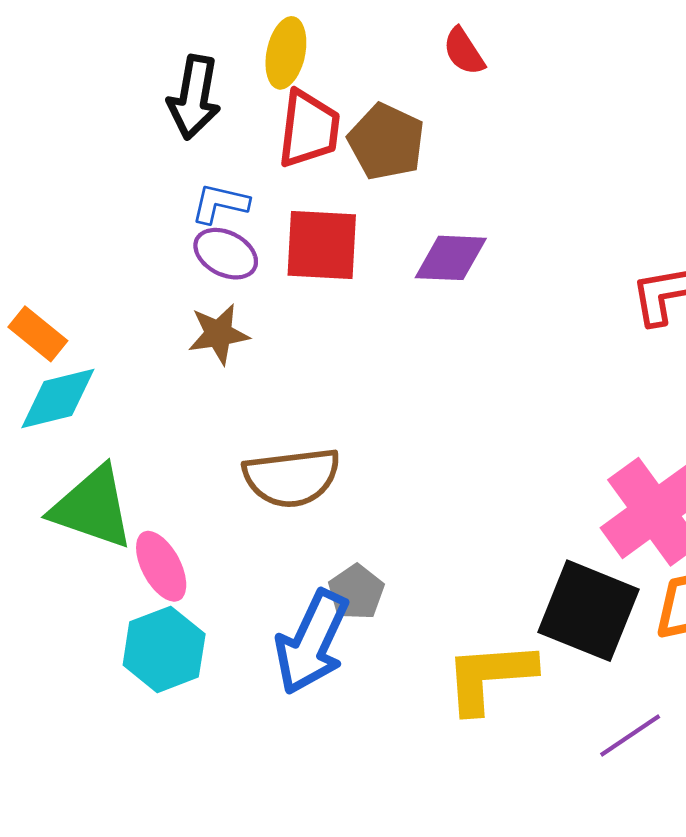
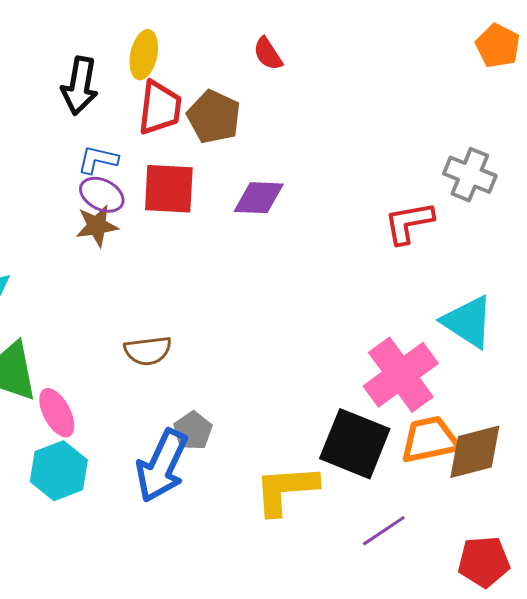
brown star: (219, 334) -> (97, 226), moved
brown semicircle: (292, 477) -> (148, 351), size x0.7

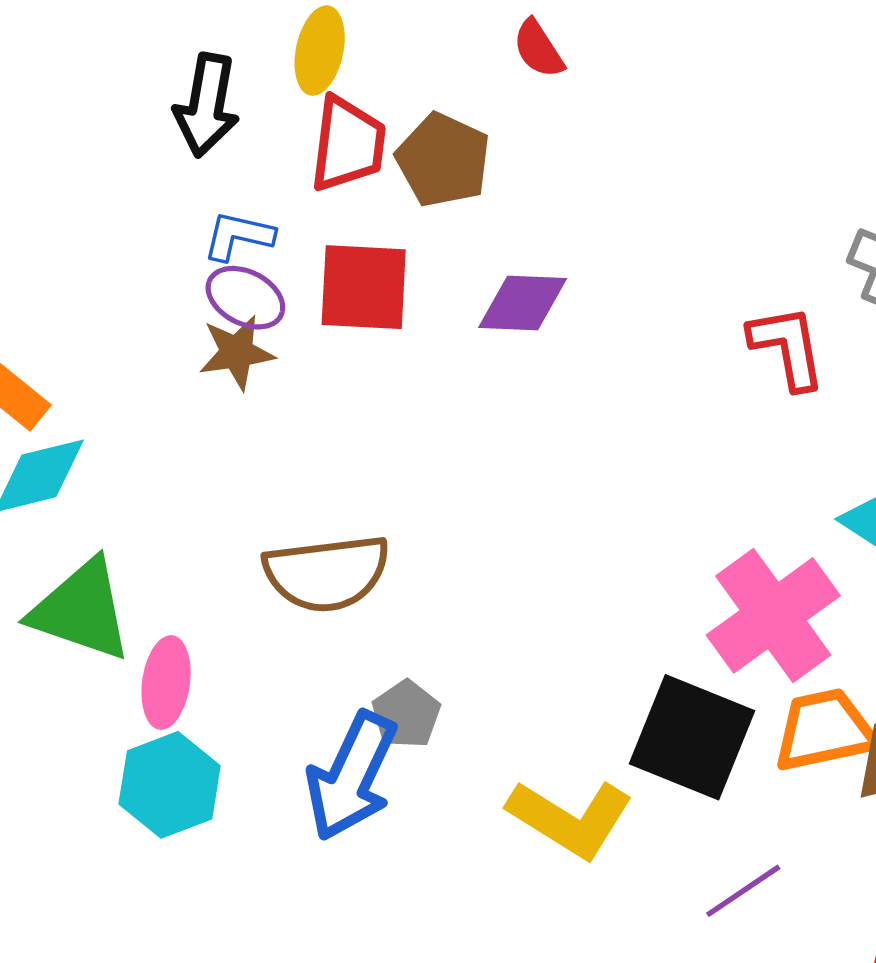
red L-shape: (409, 223) -> (787, 347), turned 90
brown semicircle: (148, 351) -> (327, 573), size x1.5
pink ellipse: (57, 413) -> (166, 683), turned 36
yellow L-shape: (286, 490) -> (570, 818), turned -144

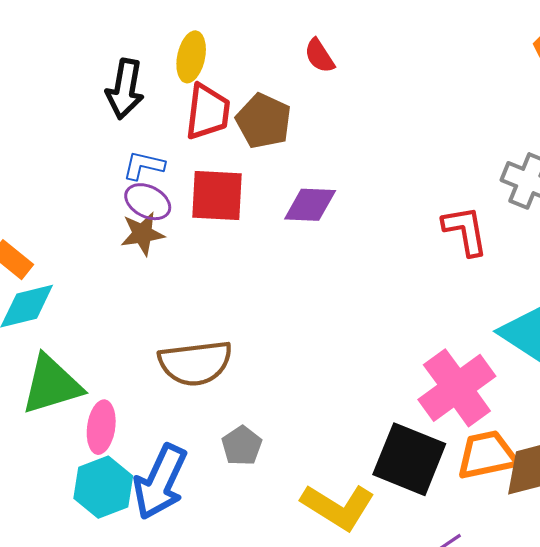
green triangle: (81, 610) -> (52, 385), turned -36
blue arrow: (351, 776) -> (160, 482), moved

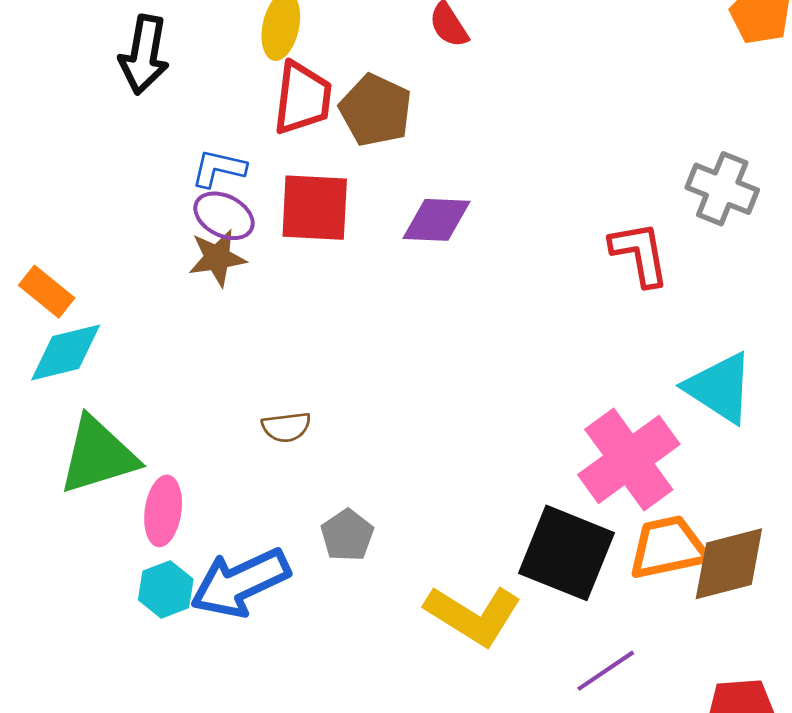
black arrow: (125, 89) -> (144, 55), moved
brown semicircle: (195, 363) -> (286, 427), size x0.5
blue arrow: (160, 482) -> (240, 583), turned 40
cyan hexagon: (103, 487) -> (166, 589), size x0.7

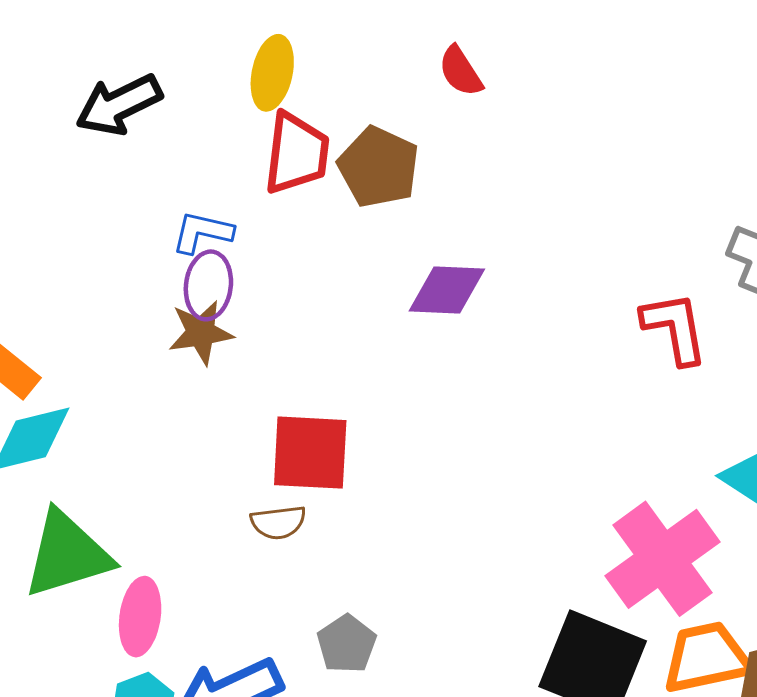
black arrow: (144, 55) -> (119, 105), turned 54
red square: (315, 208) -> (310, 453), moved
purple ellipse: (224, 216) -> (208, 285), turned 70

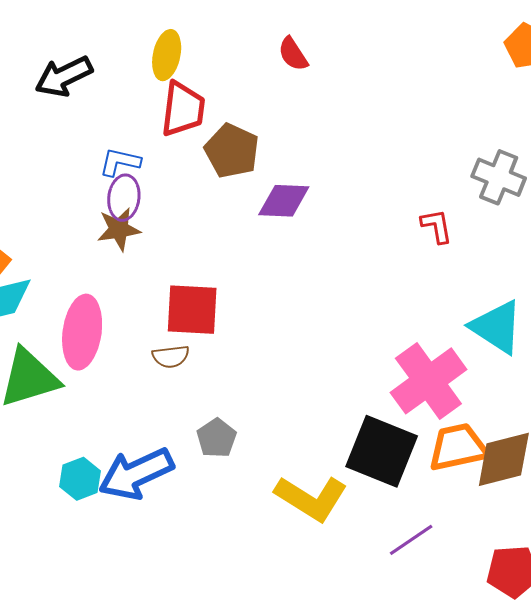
brown pentagon: (379, 167) -> (232, 151), moved
red L-shape: (675, 328) -> (437, 226), size x0.7
pink ellipse: (140, 617) -> (82, 332), moved, size x1.4

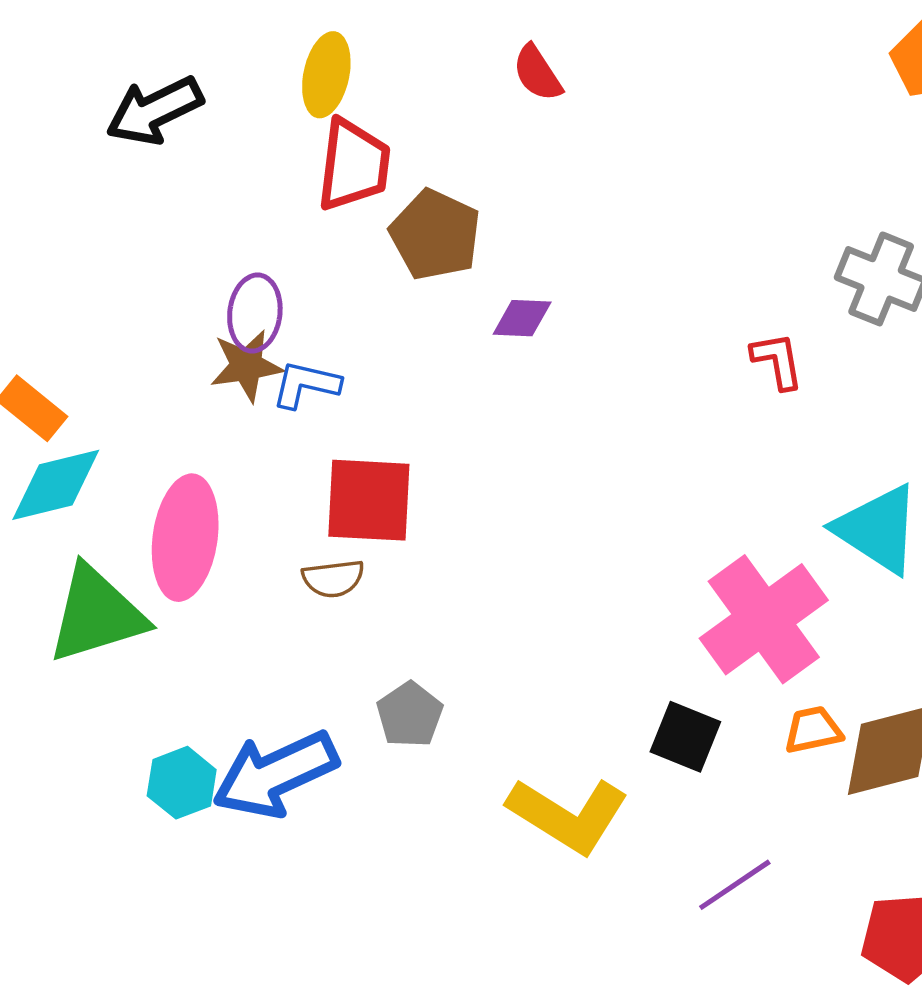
blue L-shape: (120, 162) -> (306, 384), moved
purple diamond: (284, 201) -> (522, 318), size x0.7
orange trapezoid: (458, 447) -> (813, 730), size x0.6
black square: (382, 451) -> (685, 737), size x0.6

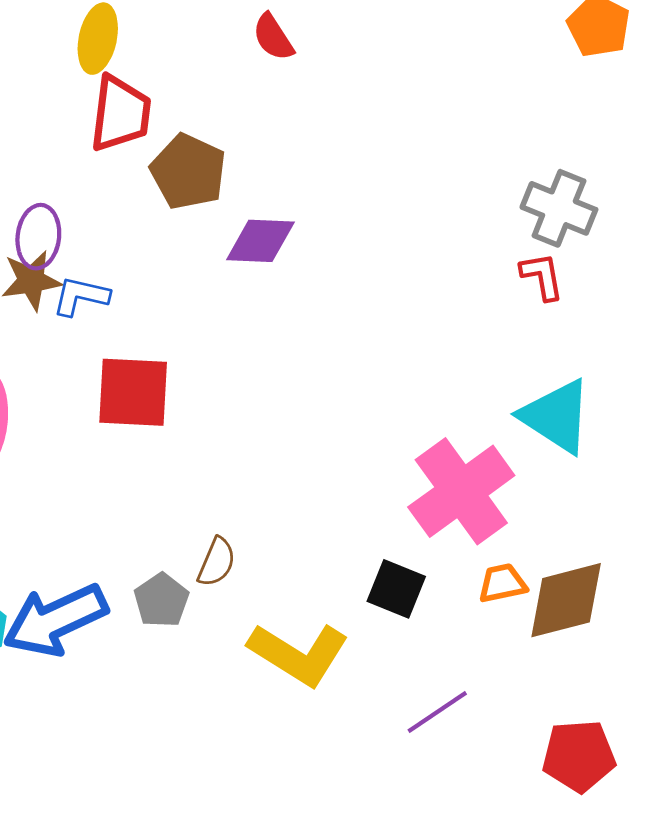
purple diamond: (522, 318) -> (260, 241), size x1.4
red L-shape: (777, 361) -> (542, 276), moved
brown semicircle: (333, 578) -> (217, 562), moved, turned -60
gray pentagon: (410, 715) -> (161, 600), moved

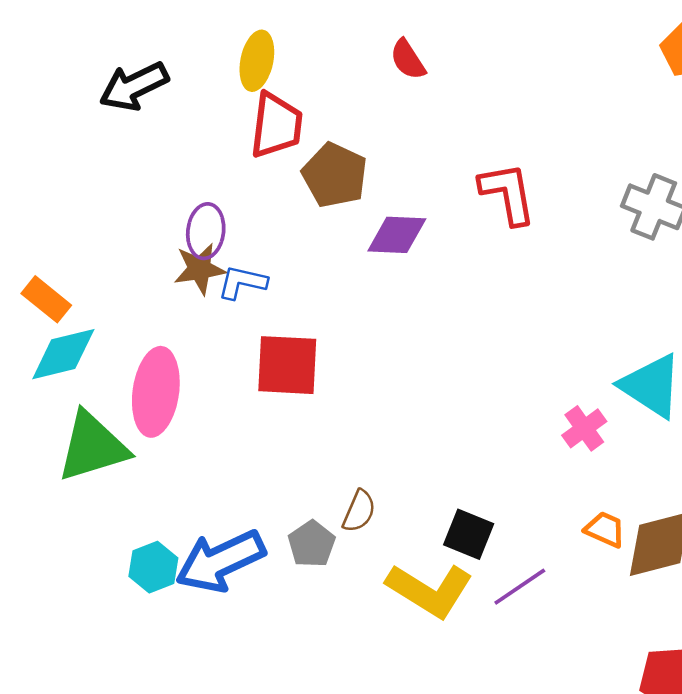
red L-shape: (542, 276) -> (508, 193), moved, size x1.5
pink cross: (461, 491) -> (584, 428), moved, size x0.5
orange trapezoid: (502, 583) -> (605, 529), turned 36
black square: (396, 589) -> (469, 534), moved
purple line: (437, 712) -> (520, 587), moved

